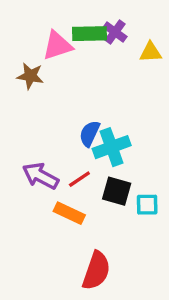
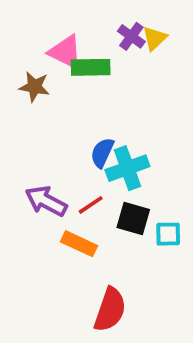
green rectangle: (90, 34) -> (91, 67), moved
pink triangle: (57, 45) -> (65, 52), turned 44
yellow triangle: (150, 52) -> (155, 38), moved, turned -40

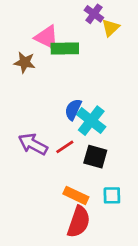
purple cross: (131, 36) -> (94, 14), moved
cyan cross: (127, 168) -> (91, 121), turned -32
cyan square: (168, 234) -> (112, 195), moved
orange rectangle: (79, 244) -> (76, 195), moved

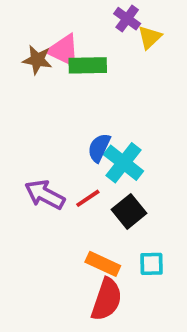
brown star: (25, 62) -> (37, 60), moved
black square: (95, 157) -> (129, 211), turned 35

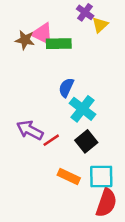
blue semicircle: (99, 148) -> (66, 88), moved
red line: (88, 198) -> (51, 140), moved
cyan square: (152, 264) -> (101, 176), size x1.5
red semicircle: (107, 299) -> (106, 203), moved

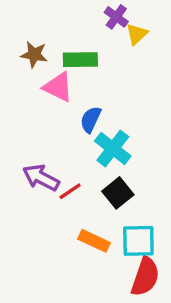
pink triangle: (42, 34) -> (58, 87), moved

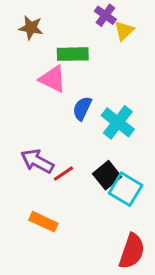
brown star: (34, 55) -> (31, 28), moved
cyan cross: (113, 149) -> (118, 122), moved
orange rectangle: (94, 241) -> (43, 222), moved
cyan square: (138, 241) -> (126, 189), moved, turned 32

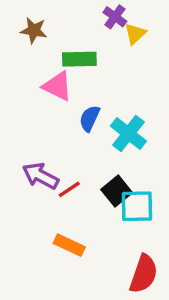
cyan square: (126, 189) -> (137, 206), turned -32
orange rectangle: (43, 222) -> (69, 245), moved

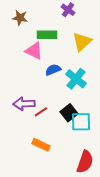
yellow triangle: (135, 34) -> (82, 42), moved, size x1.5
blue semicircle: (90, 118) -> (53, 70), turned 42
purple arrow: (40, 176) -> (24, 104), turned -30

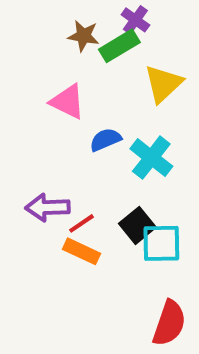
brown star: (20, 18) -> (83, 36), moved
green rectangle: (47, 35) -> (119, 46), moved, turned -30
orange rectangle: (41, 145) -> (82, 251), moved

